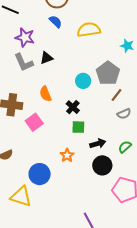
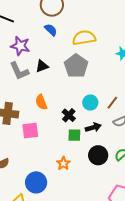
gray pentagon: (108, 73) -> (76, 66), moved
cyan circle: (83, 81) -> (90, 103), moved
pink square: (34, 122) -> (30, 131), turned 30
black arrow: (98, 144) -> (93, 127), moved
black circle: (102, 165) -> (98, 155), moved

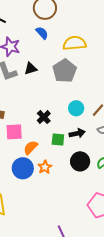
orange semicircle: (41, 102) -> (31, 148), moved, turned 63
black cross: (69, 115) -> (44, 117), moved
blue circle: (36, 182) -> (23, 168), moved

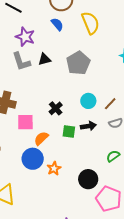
yellow semicircle: (75, 43) -> (90, 23), moved, turned 70
black circle: (80, 161) -> (88, 179), moved
orange star: (45, 167) -> (54, 168), moved

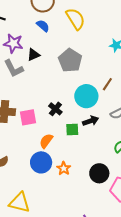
black triangle: (44, 59) -> (33, 55), moved
cyan circle: (88, 101) -> (86, 96), size x1.5
brown line: (110, 104) -> (107, 84), moved
pink square: (25, 122) -> (28, 117), moved

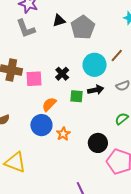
black triangle: (33, 55) -> (59, 21), moved

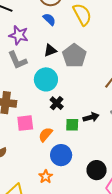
cyan circle: (95, 65) -> (46, 79), moved
pink square: (34, 79) -> (25, 123), moved
blue circle: (41, 125) -> (61, 155), moved
orange star: (63, 134) -> (46, 177), moved

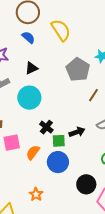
gray pentagon: (74, 56) -> (78, 70), moved
black cross: (57, 103) -> (46, 127), moved
blue circle: (61, 155) -> (58, 162), moved

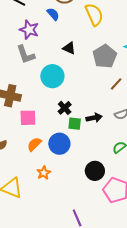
blue semicircle: (28, 37) -> (53, 14), moved
black triangle: (31, 68) -> (69, 48), moved, turned 40
orange semicircle: (33, 152) -> (34, 144), moved
blue circle: (58, 162) -> (59, 144), moved

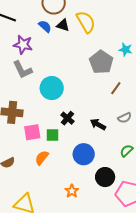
black triangle: (69, 48) -> (63, 25), moved
black arrow: (94, 118) -> (98, 124), turned -133
green square: (75, 124) -> (52, 135), moved
blue circle: (59, 144) -> (84, 154), moved
orange star: (44, 173) -> (72, 191), moved

